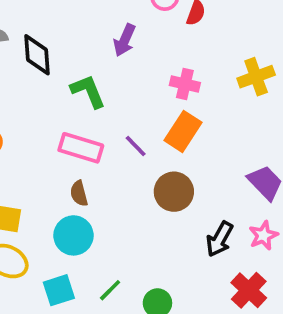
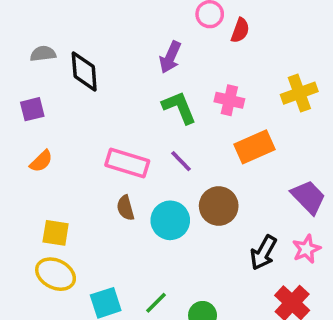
green L-shape: (88, 91) -> (179, 107), moved
orange rectangle: (183, 131) -> (254, 147), moved, turned 33
cyan circle: (73, 235) -> (170, 220), moved

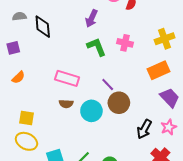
orange rectangle: (254, 147) -> (158, 70), moved
purple line: (181, 161) -> (108, 84), moved
brown semicircle: (125, 208) -> (66, 104), turned -72

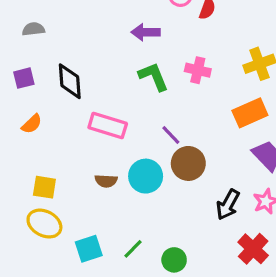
purple arrow: (91, 18) -> (146, 32), turned 66
black diamond: (43, 27) -> (70, 81), moved
brown semicircle: (66, 104) -> (106, 181), moved

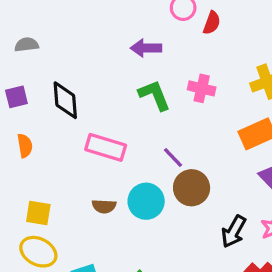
orange semicircle: (32, 124) -> (25, 146), turned -55

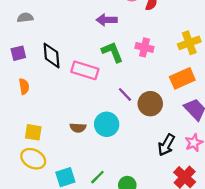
pink rectangle: (106, 147) -> (85, 70), moved
brown circle: (192, 188) -> (150, 104), moved

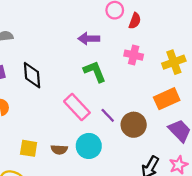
pink cross: (144, 47) -> (134, 55), moved
pink rectangle: (85, 70) -> (77, 107), moved, turned 30
yellow square: (33, 132) -> (29, 148), moved

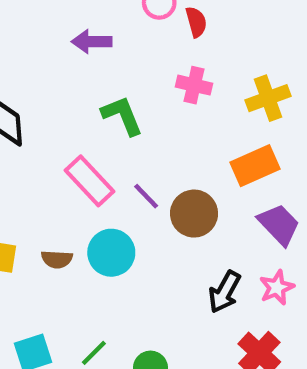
red semicircle: (135, 21) -> (196, 22), turned -35
purple arrow: (89, 39) -> (92, 42), moved

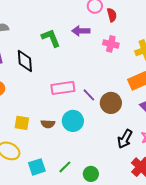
purple arrow: (92, 42) -> (81, 31), moved
green L-shape: (122, 116) -> (51, 38), moved
pink rectangle: (90, 181) -> (63, 88), turned -55

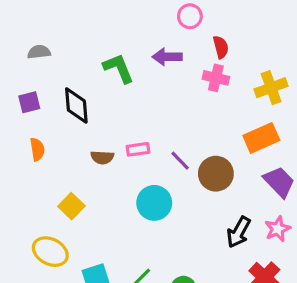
red semicircle: (112, 15) -> (221, 47), moved
pink rectangle: (63, 88) -> (138, 149), size x0.6
yellow square: (22, 123) -> (71, 206), turned 35
brown semicircle: (48, 124) -> (102, 157), moved

